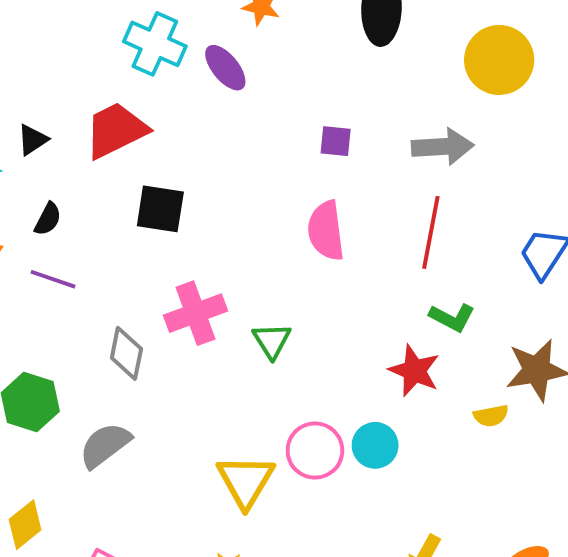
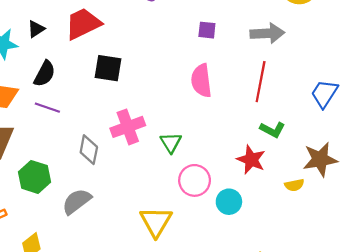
black semicircle: (48, 219) -> (45, 74), size x1.4
pink circle: (315, 450) -> (195, 180), moved

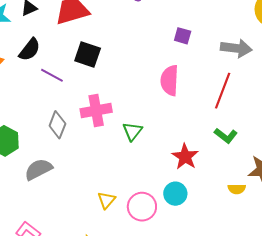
purple line: (47, 108) -> (52, 75), moved
red star: (251, 160) -> (185, 157), moved
pink circle: (195, 180) -> (142, 207), moved
yellow triangle: (156, 222) -> (107, 200), size x0.6

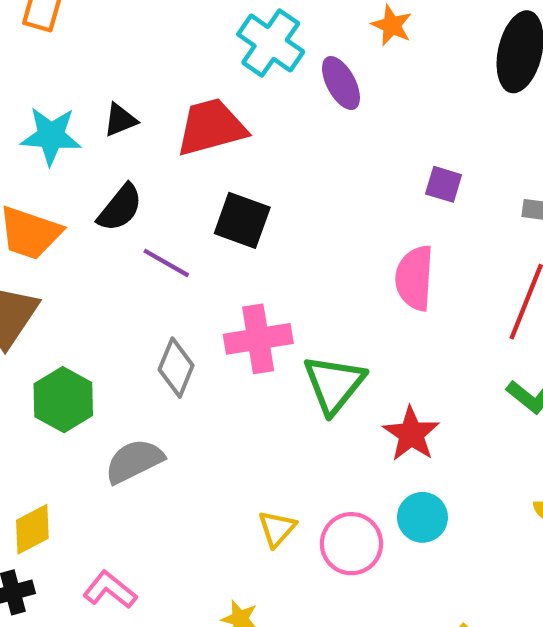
green triangle: (132, 131) -> (334, 384), size x1.5
red star: (185, 157) -> (411, 434), moved

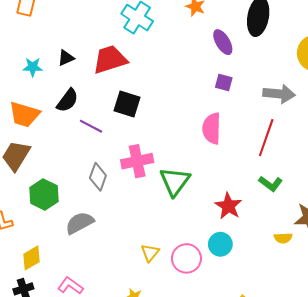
purple ellipse: (341, 83) -> (223, 42), moved
cyan star: (51, 136) -> (33, 67), size x0.7
red star: (411, 434) -> (228, 206), moved

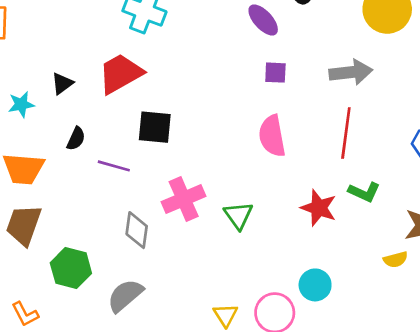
black semicircle: (68, 100) -> (76, 139), size x0.7
green triangle: (175, 182) -> (238, 215), size x0.7
red star: (228, 206) -> (319, 208), moved

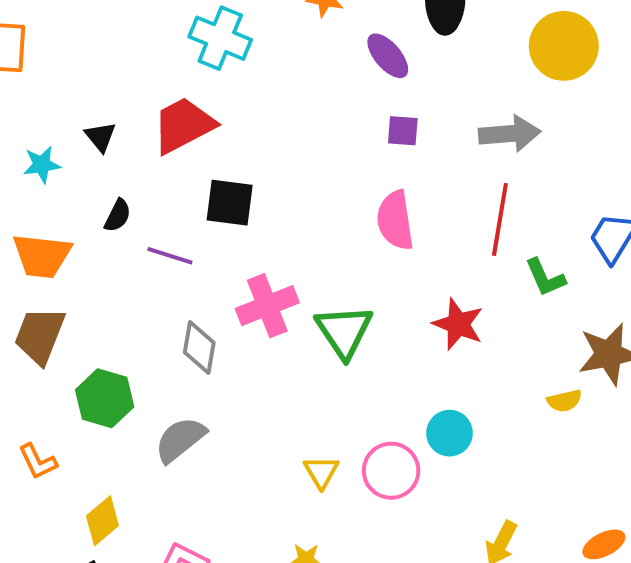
black triangle: (62, 83) -> (101, 137), turned -35
green L-shape: (364, 192) -> (545, 278), moved, turned 40
green triangle: (238, 215) -> (344, 331), size x1.4

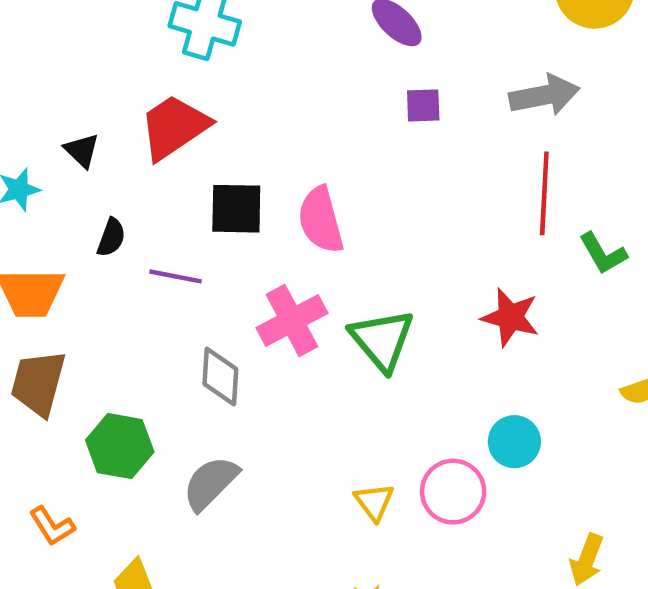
pink semicircle: (395, 220) -> (321, 220), moved

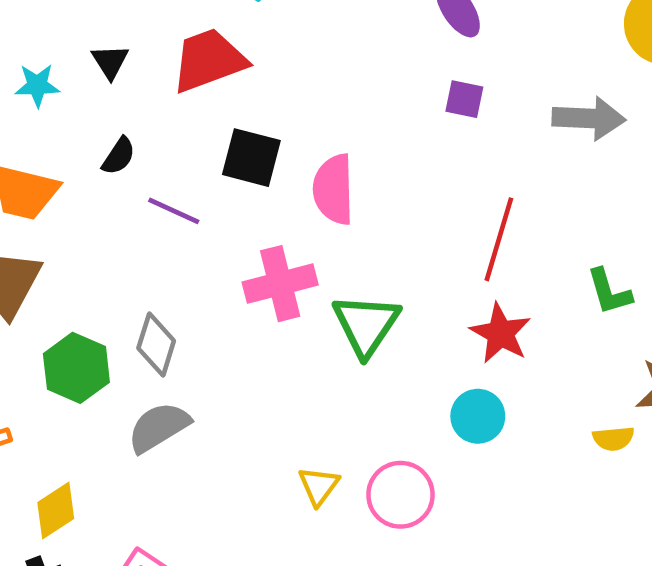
red line: (544, 193) -> (499, 239), moved
gray diamond: (220, 377) -> (156, 345), moved
cyan circle: (514, 442) -> (478, 416), moved

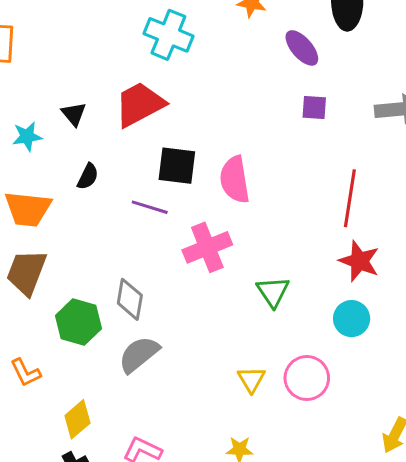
purple line: (174, 211) -> (150, 207), moved
green triangle: (366, 325) -> (273, 292), moved, size x0.7

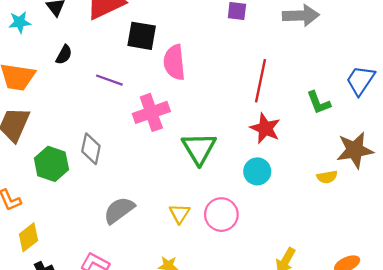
black square: (177, 166) -> (142, 36), moved
green triangle: (273, 292) -> (199, 148), size x1.4
gray semicircle: (139, 354) -> (119, 210), moved
yellow diamond: (77, 419) -> (28, 237), moved

